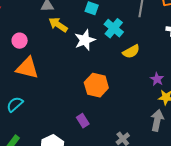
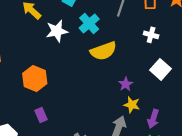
yellow semicircle: (131, 52) -> (103, 51), size x1.4
orange hexagon: (96, 85) -> (35, 78), moved

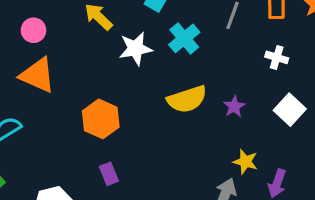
yellow semicircle: (103, 51) -> (187, 99), moved
purple star: (126, 84) -> (234, 106), moved

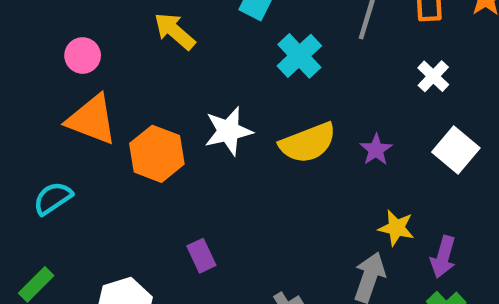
white star: (136, 49) -> (228, 131), moved
white cross: (277, 57) -> (433, 76), turned 30
orange hexagon: (101, 119) -> (157, 154), moved

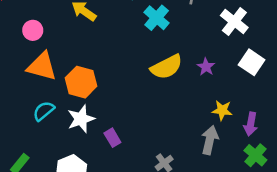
white cross: (433, 76) -> (234, 21), size x1.5
white star: (228, 131) -> (81, 119), moved
cyan semicircle: (53, 198) -> (44, 111), moved

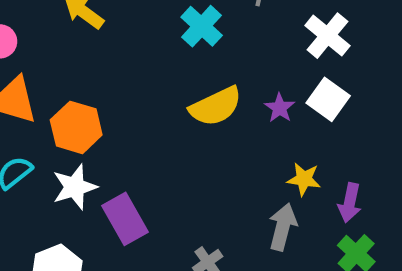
white square: (252, 62) -> (328, 99), moved
purple rectangle: (112, 138) -> (125, 219), size x1.6

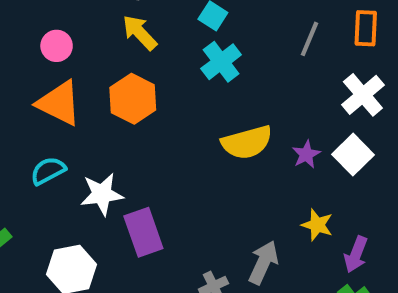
cyan cross: (202, 26) -> (221, 62), moved
orange hexagon: (76, 127) -> (133, 99), moved
gray arrow: (283, 227) -> (263, 262), moved

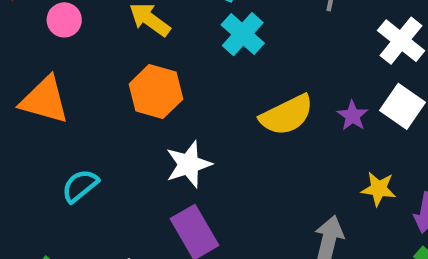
pink circle: (57, 46) -> (64, 20), moved
orange triangle: (59, 103) -> (45, 100), moved
white star: (102, 194) -> (189, 164), moved

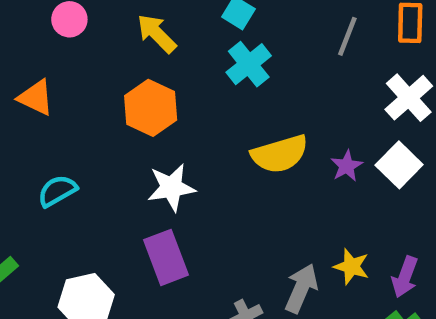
orange triangle: (45, 100) -> (36, 97), size x0.7
yellow star: (379, 189) -> (351, 267), moved

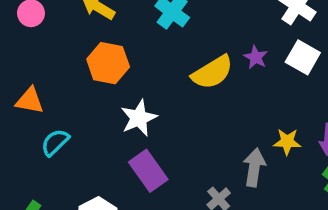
orange triangle: (36, 97) -> (30, 101), moved
purple star: (347, 166) -> (256, 57), moved

